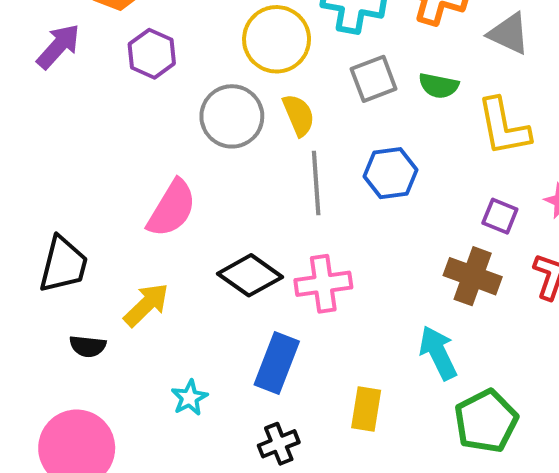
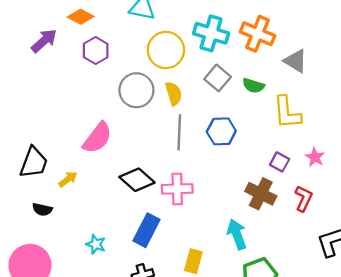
gray square: (374, 79) -> (218, 78), turned -35
yellow arrow: (146, 305) -> (68, 179), moved, size x0.7
cyan star: (189, 398) -> (96, 244), turned -30

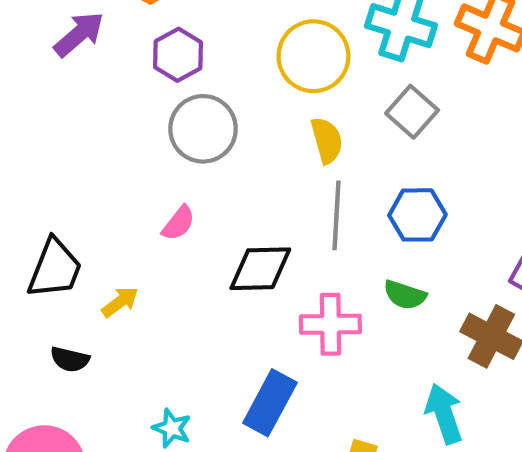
green semicircle: (253, 86) -> (405, 295), moved
gray circle: (136, 90) -> (203, 129), moved
pink semicircle: (97, 138) -> (178, 223), size x0.6
black diamond: (137, 180) -> (260, 269), moved, turned -44

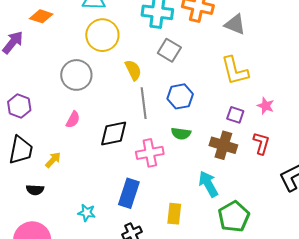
purple hexagon: (178, 55) -> (19, 106), moved
yellow circle: (313, 56) -> (102, 35), moved

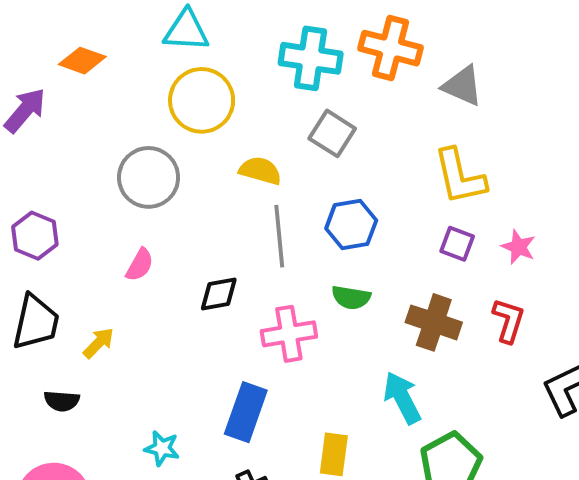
yellow semicircle: (133, 70) -> (260, 171), turned -50
purple square: (235, 115) -> (457, 244), moved
black diamond: (114, 133) -> (219, 294), size x0.7

